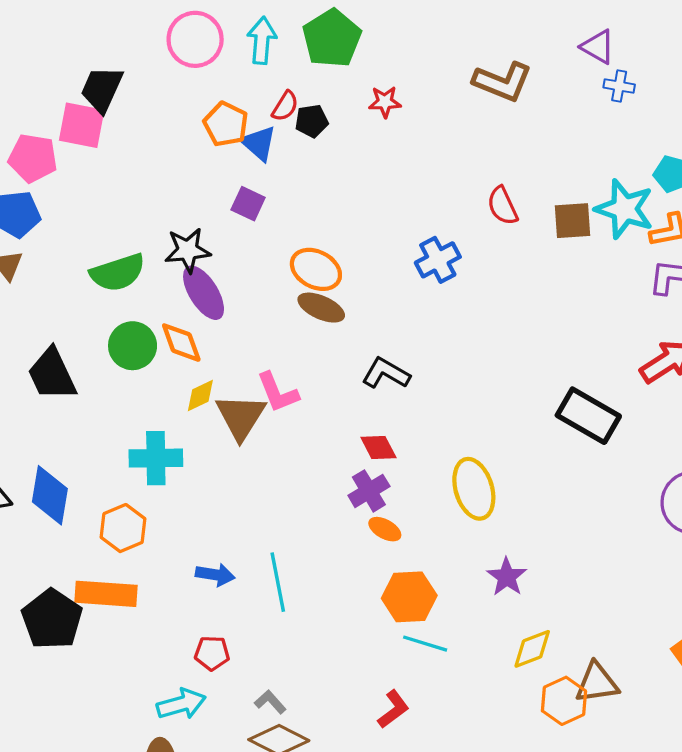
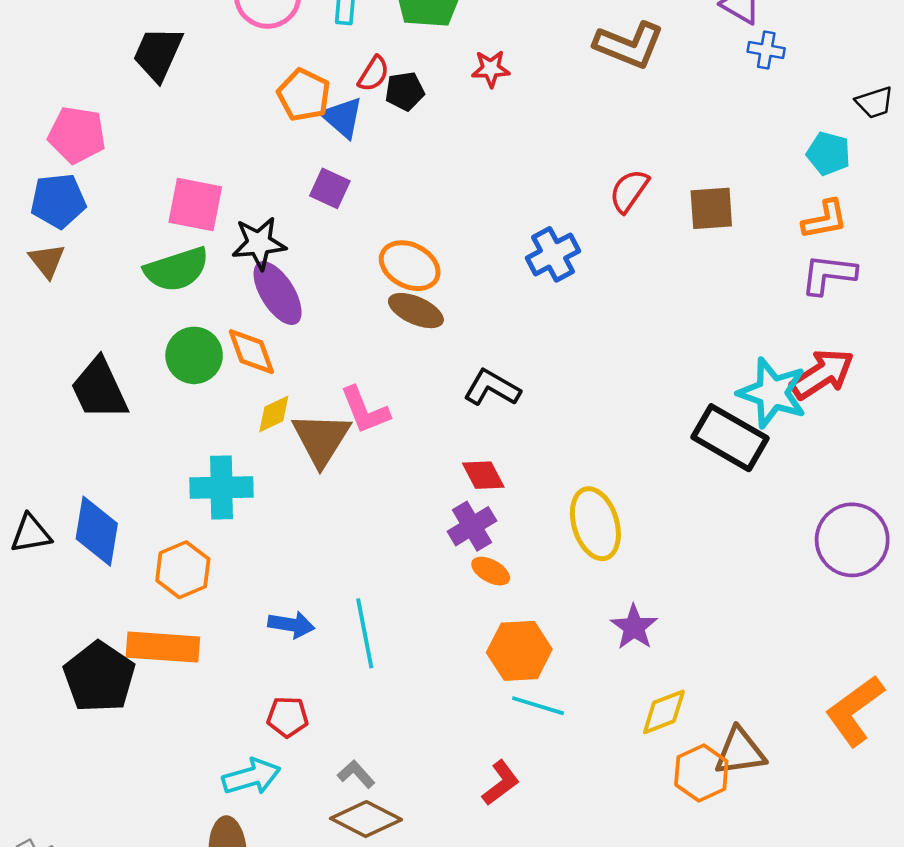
pink square: (82, 125) -> (195, 205), moved
red semicircle: (502, 206) -> (629, 191), turned 60
cyan star: (624, 209) -> (772, 393), moved

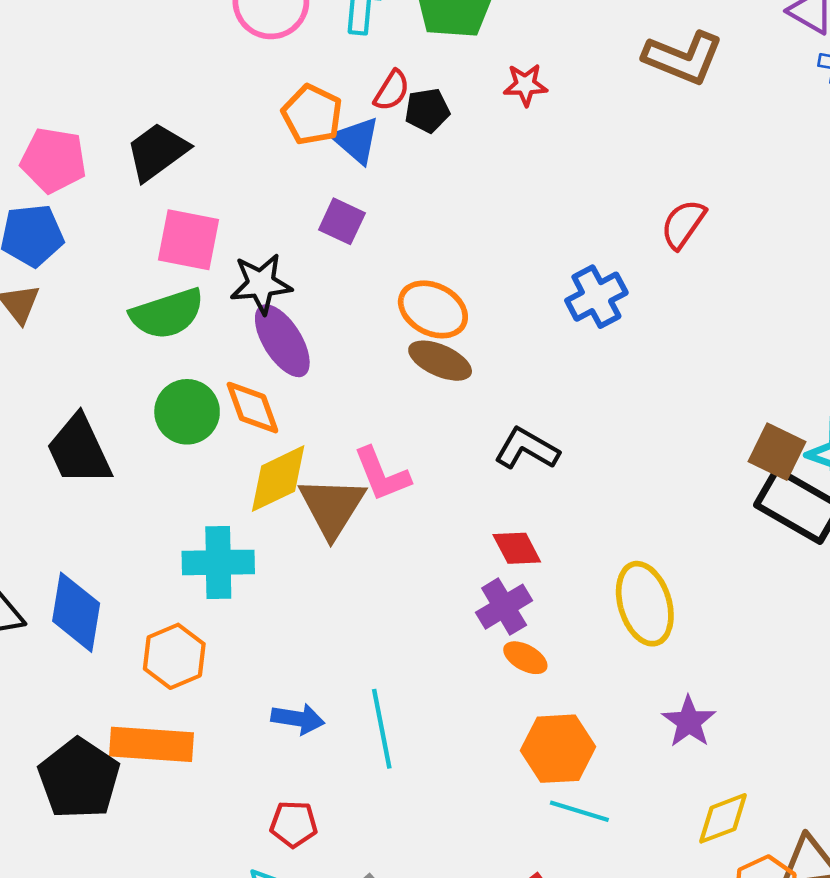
black trapezoid: (158, 54) -> (157, 152), moved, turned 30
brown square: (711, 208) -> (777, 452), moved, turned 30
yellow diamond: (274, 414) -> (278, 479), size x1.6

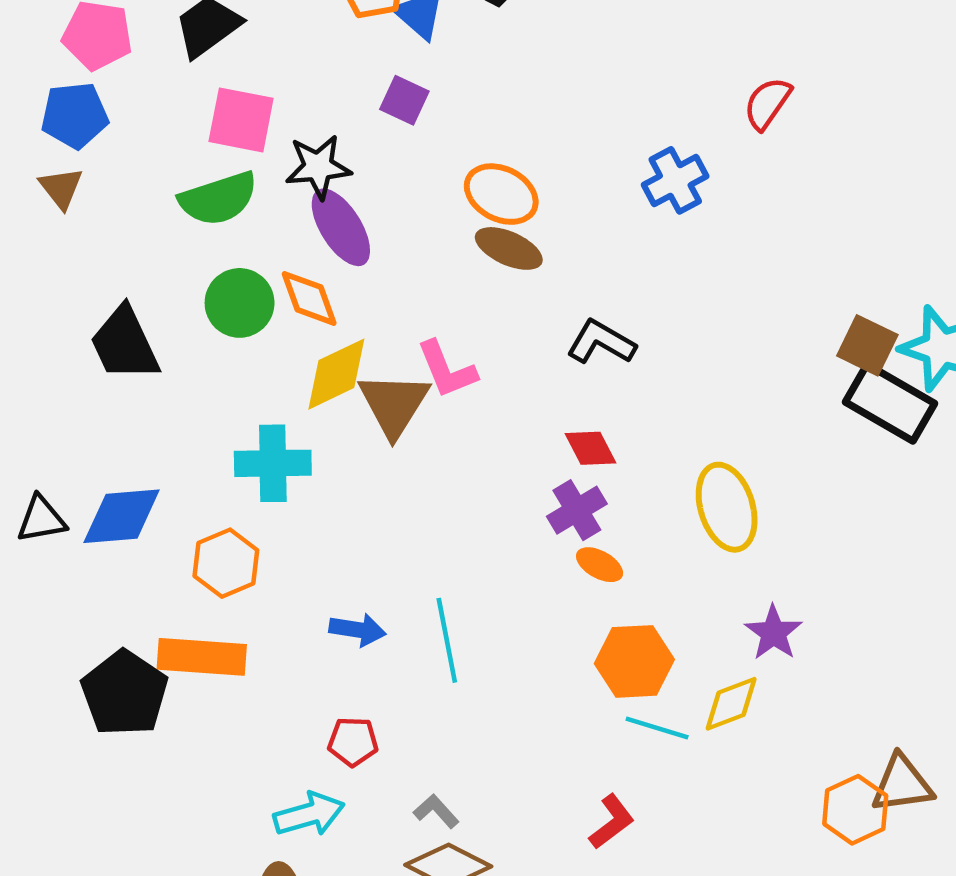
blue diamond: (76, 612) -> (122, 516), turned 76
yellow diamond: (723, 818) -> (731, 704), moved

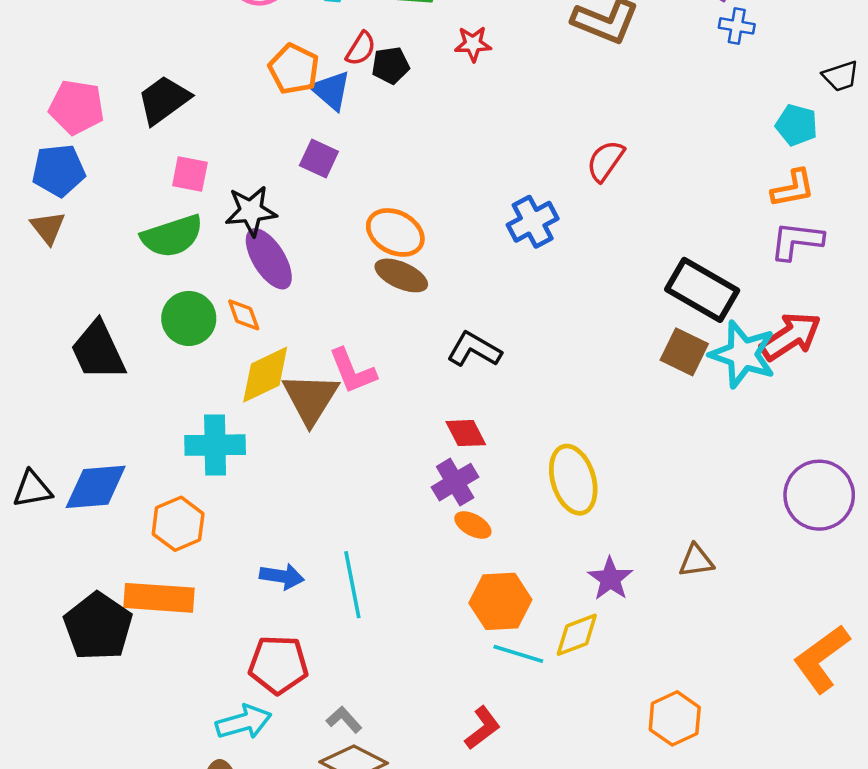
pink square: (241, 120) -> (190, 174), size x0.7
orange diamond: (309, 298) -> (244, 315), size x0.7
black rectangle: (890, 403) -> (702, 290), moved
red pentagon: (353, 742) -> (278, 665), size x1.5
brown triangle: (902, 784) -> (696, 561), moved, size x0.7

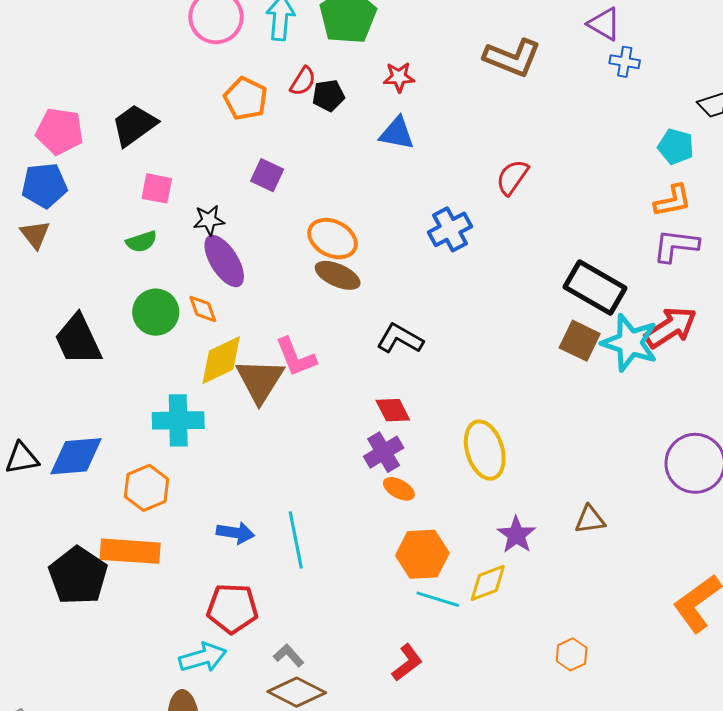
blue triangle: (331, 90) -> (397, 133), moved, turned -30
black star: (251, 211) -> (209, 220), size x0.7
green semicircle: (172, 236) -> (141, 242), size x0.6
orange hexagon: (675, 718) -> (572, 654), size x0.7

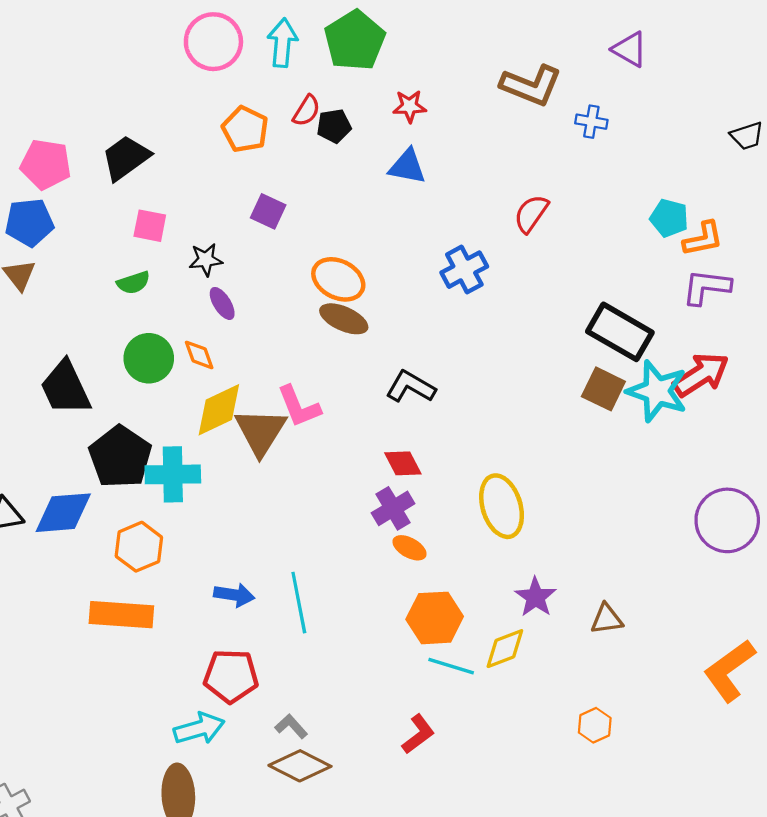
blue cross: (625, 62) -> (591, 122), moved
cyan pentagon: (676, 147) -> (669, 218), moved
purple ellipse: (224, 261) -> (222, 303), size x0.6
brown triangle: (590, 520) -> (607, 619), moved
black pentagon: (78, 576) -> (120, 457), moved

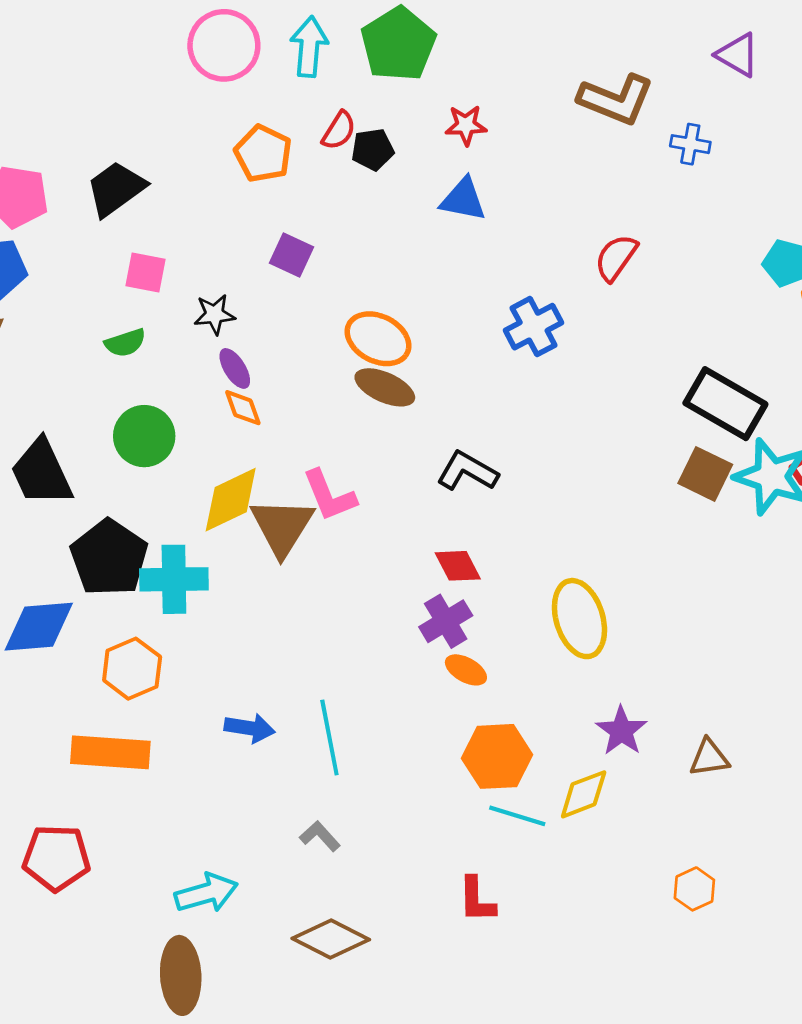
orange diamond: (199, 355) -> (243, 408), moved
red pentagon: (231, 676) -> (56, 858), moved
gray L-shape: (291, 726) -> (320, 836), moved
red L-shape: (418, 734) -> (477, 900), turned 126

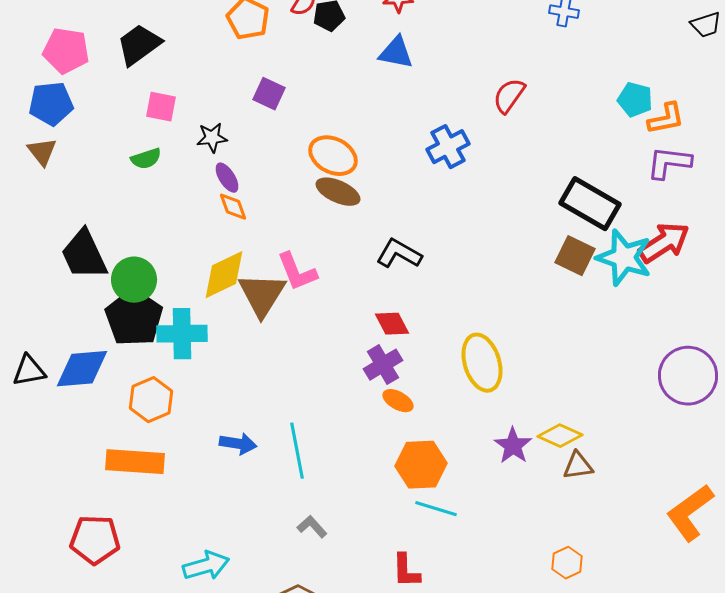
green circle: (144, 436) -> (134, 280), moved
yellow diamond: (584, 794) -> (560, 436), moved, turned 45
gray L-shape: (320, 836) -> (312, 527), moved

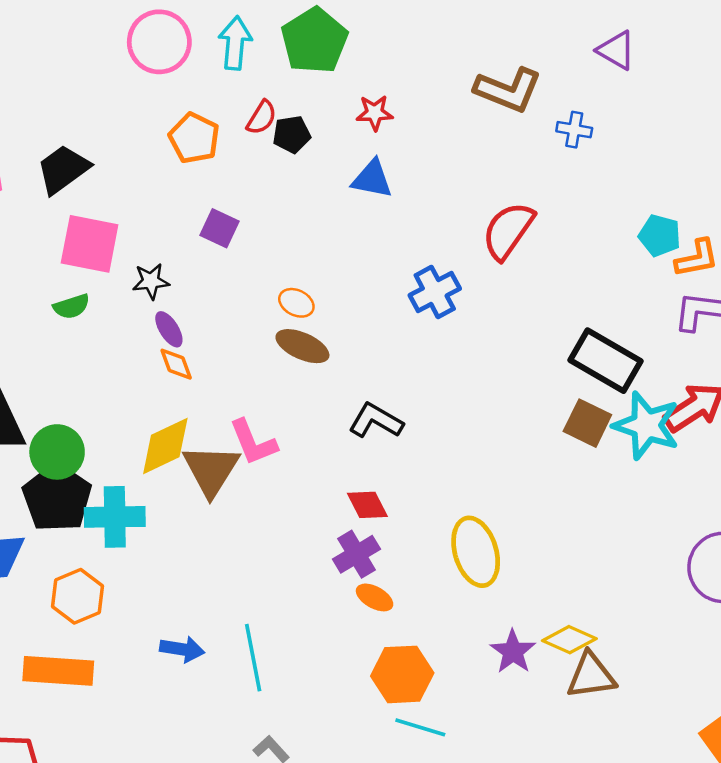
red semicircle: (509, 96) -> (508, 231), size x1.4
pink square: (161, 107) -> (90, 244), size x1.6
orange ellipse: (333, 156) -> (296, 303), size x0.6
brown triangle: (578, 466) -> (591, 676), size x1.4

